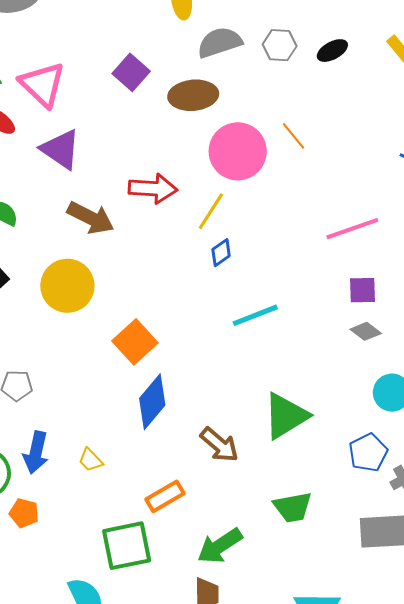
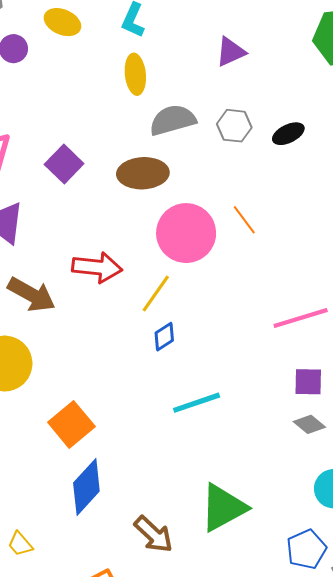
purple square: (131, 72) -> (64, 164), moved

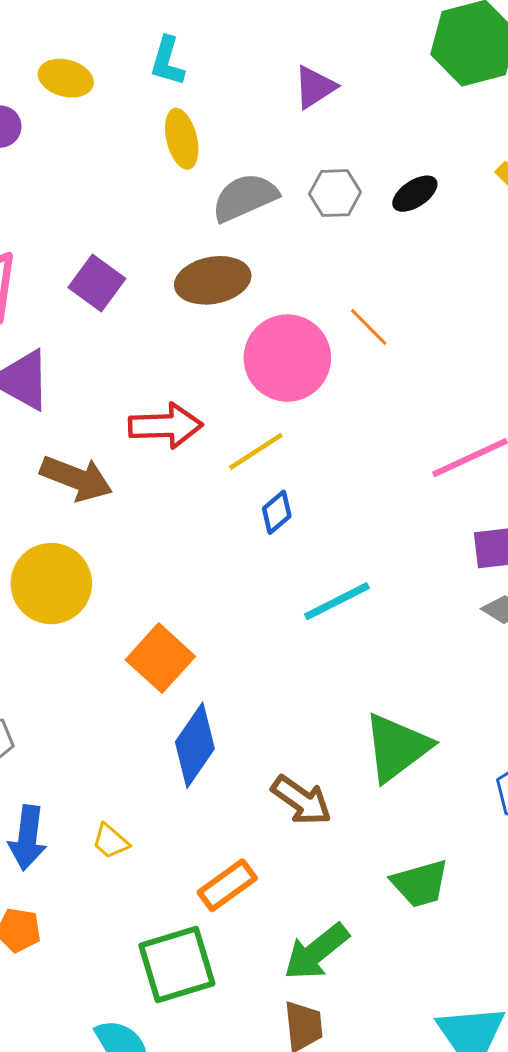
yellow line: (156, 293) -> (256, 451), turned 30

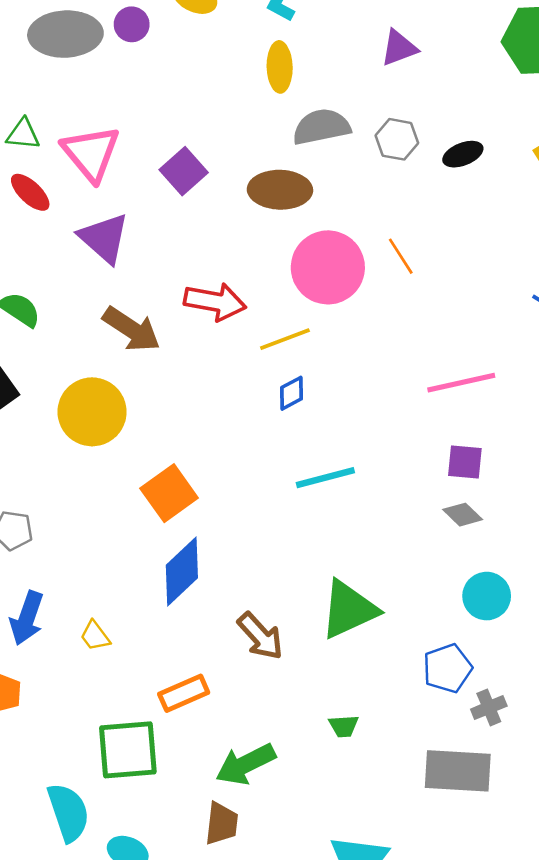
green trapezoid: (420, 883) -> (344, 726), size x0.6

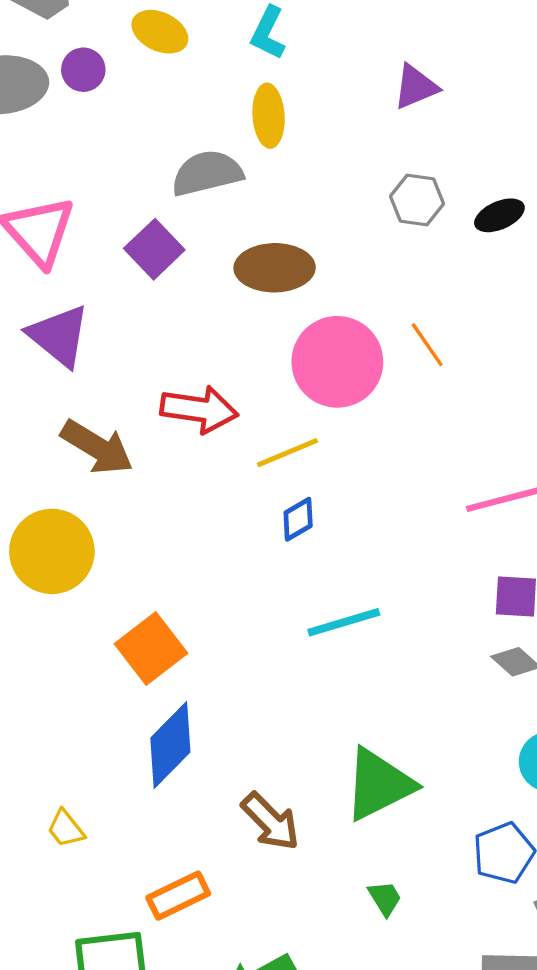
gray semicircle: (321, 127) -> (207, 173), moved
green trapezoid: (344, 726) -> (385, 898), moved, turned -116

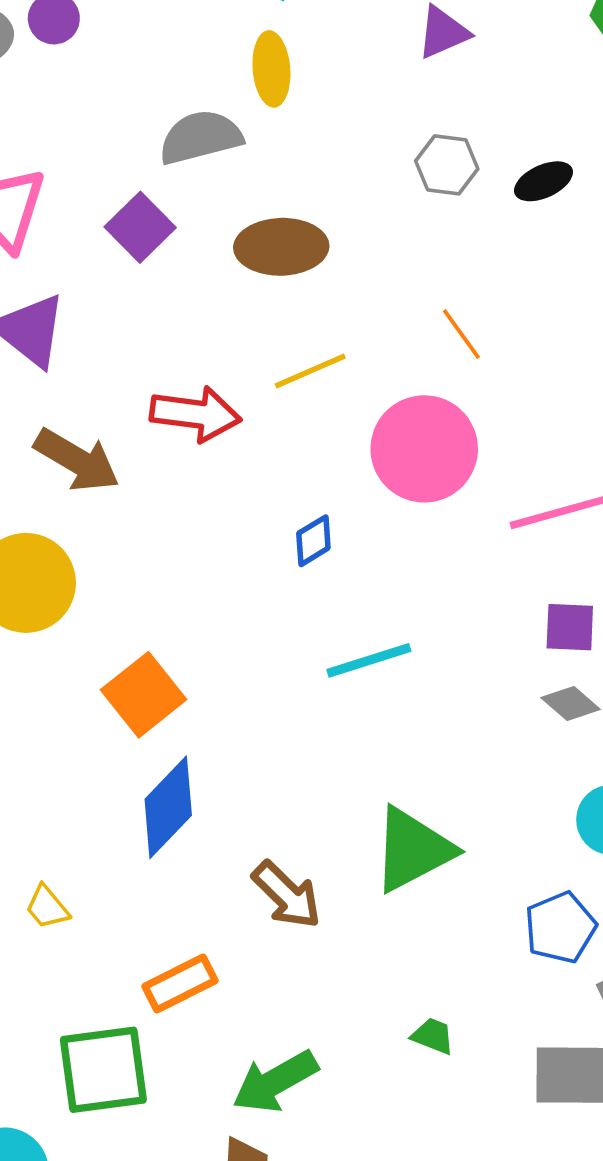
pink circle: (337, 362) -> (424, 449), moved
yellow line: (288, 453) -> (310, 371), moved
green trapezoid: (385, 898) -> (433, 1036), moved, turned -36

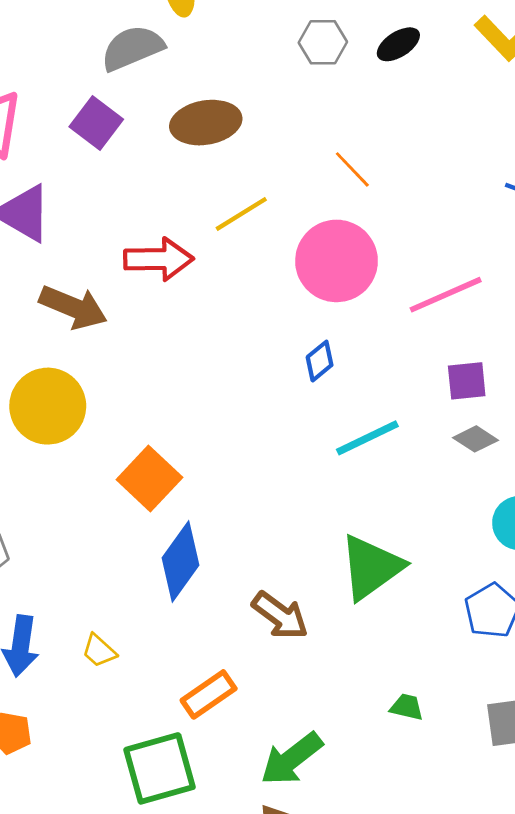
blue diamond: (313, 541) -> (320, 361), moved
cyan line: (369, 660) -> (367, 438), moved

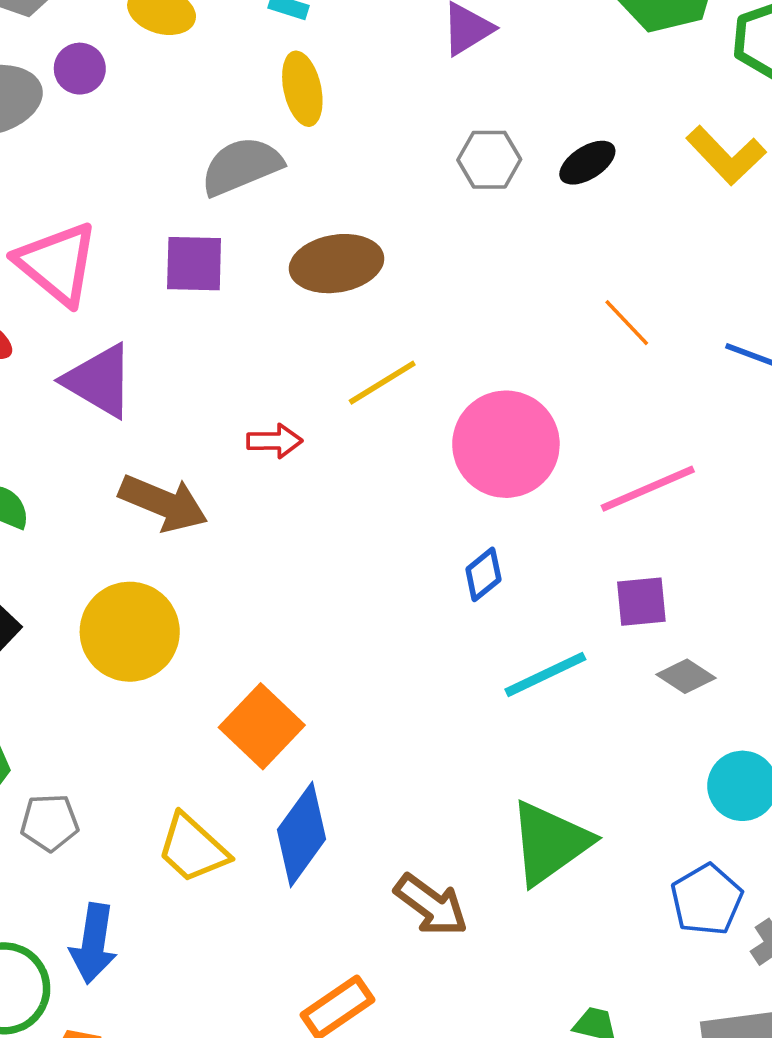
purple square: (96, 123) -> (194, 264), turned -36
orange line: (352, 169) -> (627, 323), moved
red arrow: (159, 259) -> (275, 441), size x0.6
purple square: (467, 381) -> (641, 602), moved
yellow trapezoid: (99, 651) -> (193, 848), moved, size x1.6

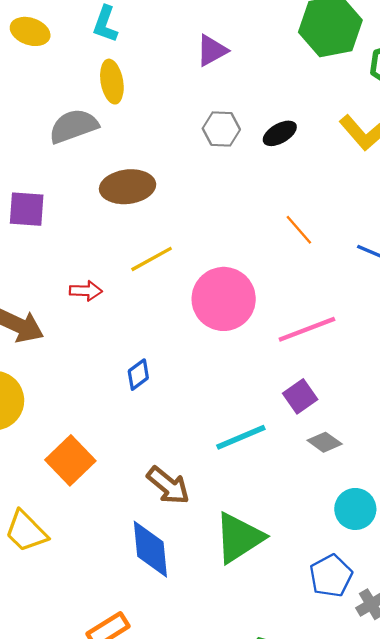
purple square: (194, 264) -> (27, 209), moved
blue diamond: (483, 574) -> (138, 375), moved
purple square: (641, 602) -> (300, 396), turned -32
blue diamond: (302, 834) -> (150, 549), moved, turned -44
brown arrow: (431, 905) -> (168, 486), moved

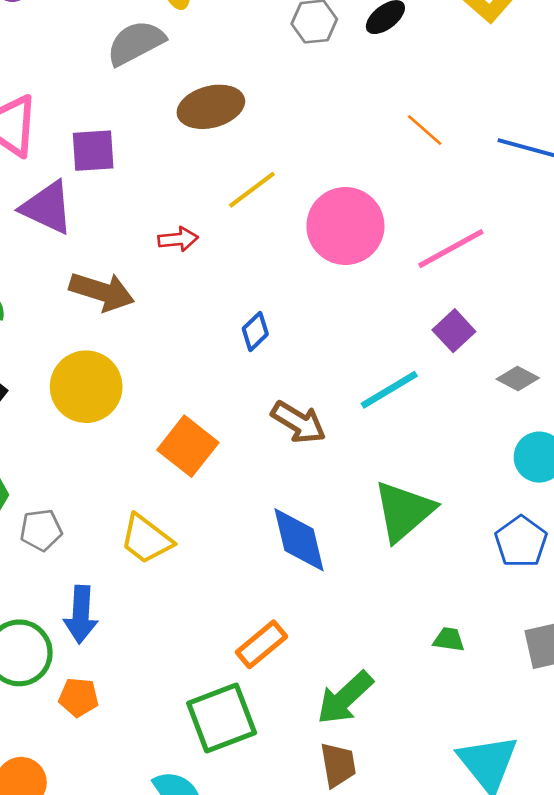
gray diamond: (325, 442) -> (518, 379), moved
brown arrow: (168, 486) -> (299, 422), moved

